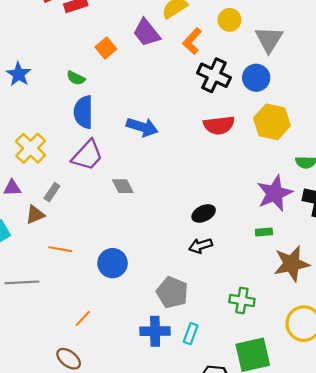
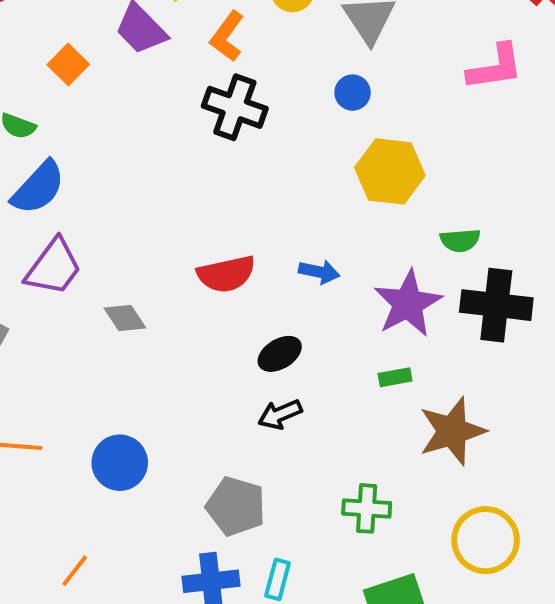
black cross: (214, 75) -> (235, 107), moved
blue circle: (256, 78) -> (353, 93), size x0.7
blue semicircle: (83, 112) -> (38, 188), turned -132
red semicircle: (219, 125) -> (226, 274), moved
blue arrow: (142, 127) -> (319, 272), moved, size x0.7

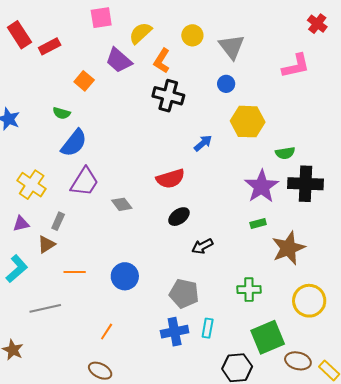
blue arrow: (319, 272) -> (203, 143), moved, turned -48
black ellipse: (280, 354) -> (179, 217), moved

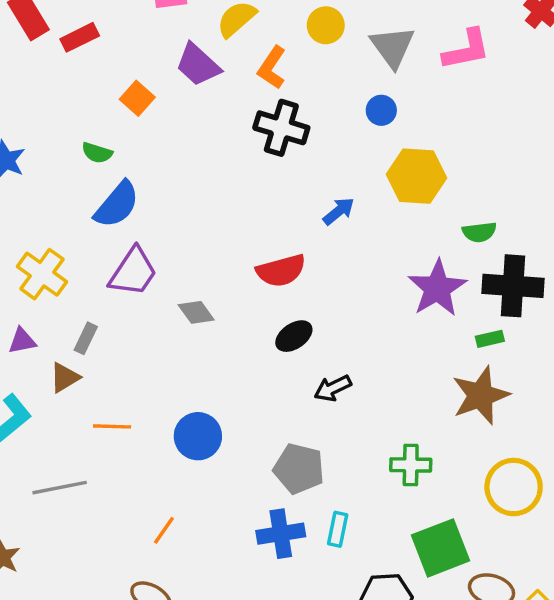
pink L-shape: (296, 66) -> (466, 50), moved
green rectangle: (258, 223) -> (490, 339), moved

